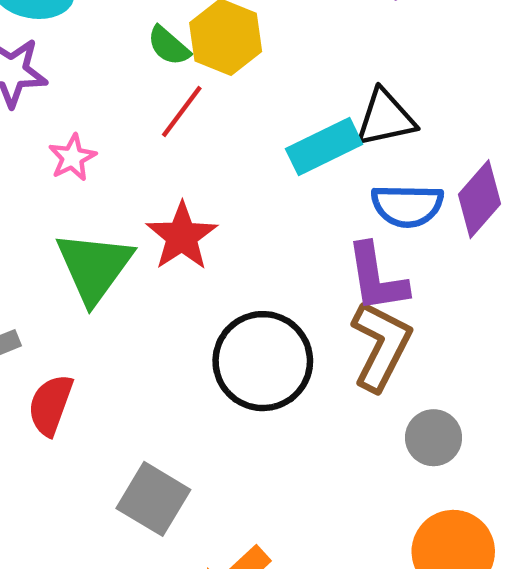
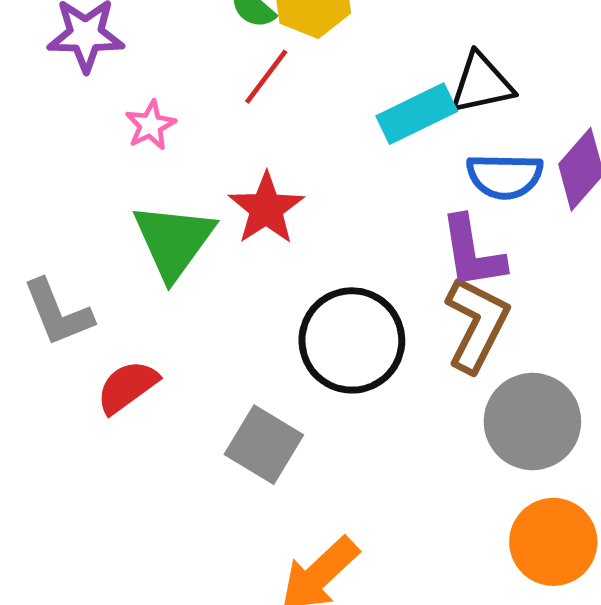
red semicircle: (50, 405) -> (127, 387), turned 34
gray circle: (434, 438) -> (532, 421), size x1.6
gray square: (153, 499) -> (264, 445), moved

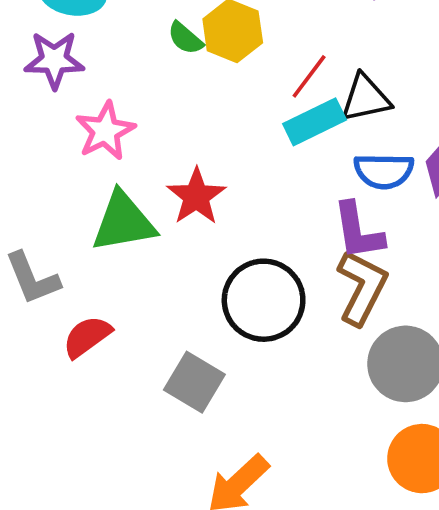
red line: (266, 77) -> (309, 76), moved
pink star: (150, 125) -> (105, 131), size x1.5
green triangle: (174, 241) -> (123, 222), turned 44

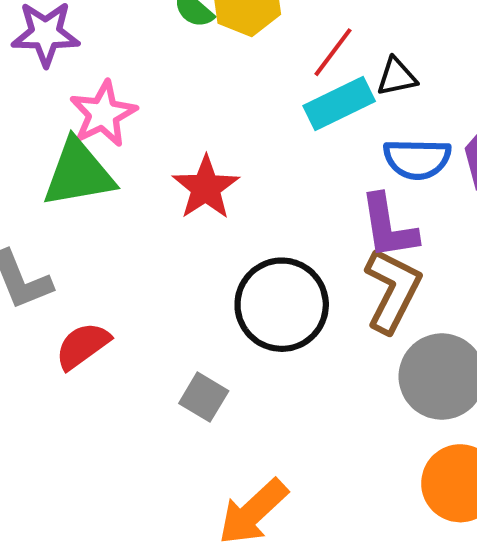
black triangle: (366, 98) -> (397, 77), size x0.7
green triangle: (123, 222) -> (78, 173), moved
gray square: (194, 382) -> (204, 397), size x0.7

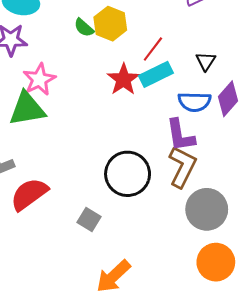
black triangle: (397, 77) -> (206, 61), moved, turned -45
red star: (206, 188) -> (123, 79), moved
red semicircle: (83, 346) -> (29, 194), size x1.4

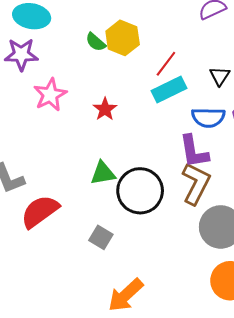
red star: (123, 79) -> (105, 109), moved, size x0.7
green triangle: (27, 109) -> (103, 173), moved, size x0.7

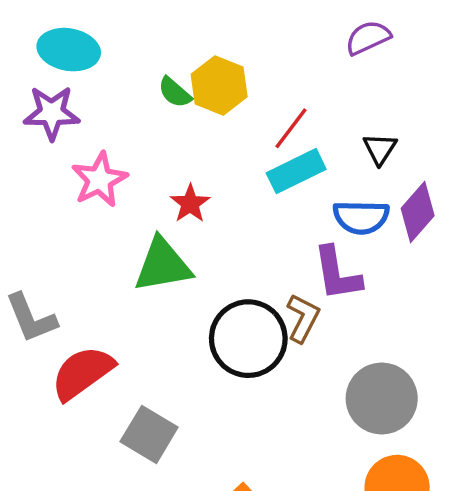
green triangle: (103, 173) -> (163, 265), moved, size x1.4
brown L-shape: (196, 184) -> (303, 318), moved, size x0.7
gray square: (101, 237) -> (149, 434), moved, size x1.4

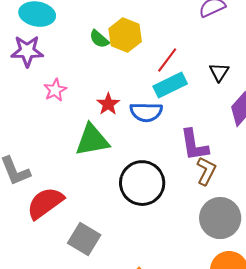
pink star: (99, 180) -> (55, 90), size x0.7
blue semicircle: (361, 217) -> (146, 112), moved
brown L-shape: (303, 318) -> (206, 171), moved

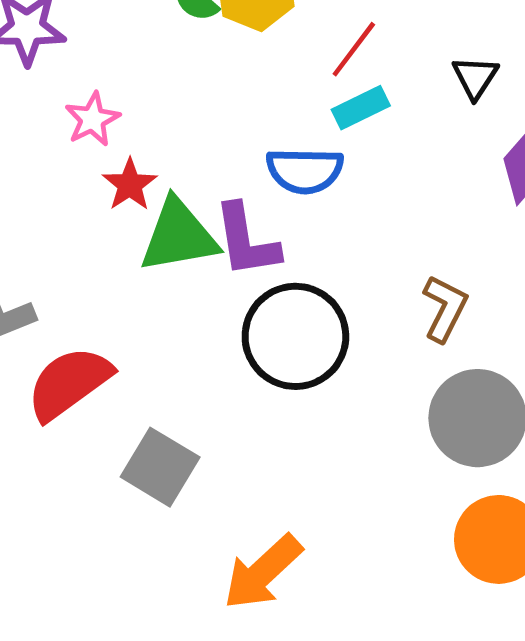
cyan rectangle: (170, 85) -> (361, 108), size x0.7
red star: (108, 104) -> (130, 185), moved
purple L-shape: (194, 145) -> (246, 241), moved

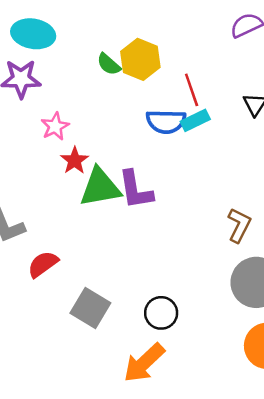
red line: (354, 49) -> (192, 90), turned -56
blue semicircle: (305, 171) -> (166, 122), moved
black circle: (295, 336) -> (161, 313), moved, size x0.6
red semicircle: (69, 383) -> (43, 264), size x0.7

